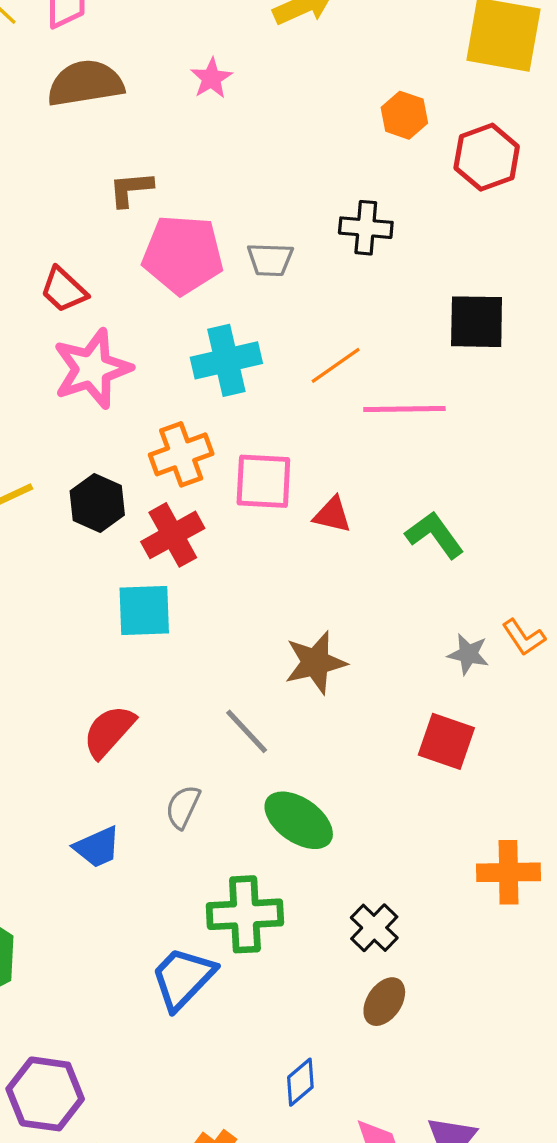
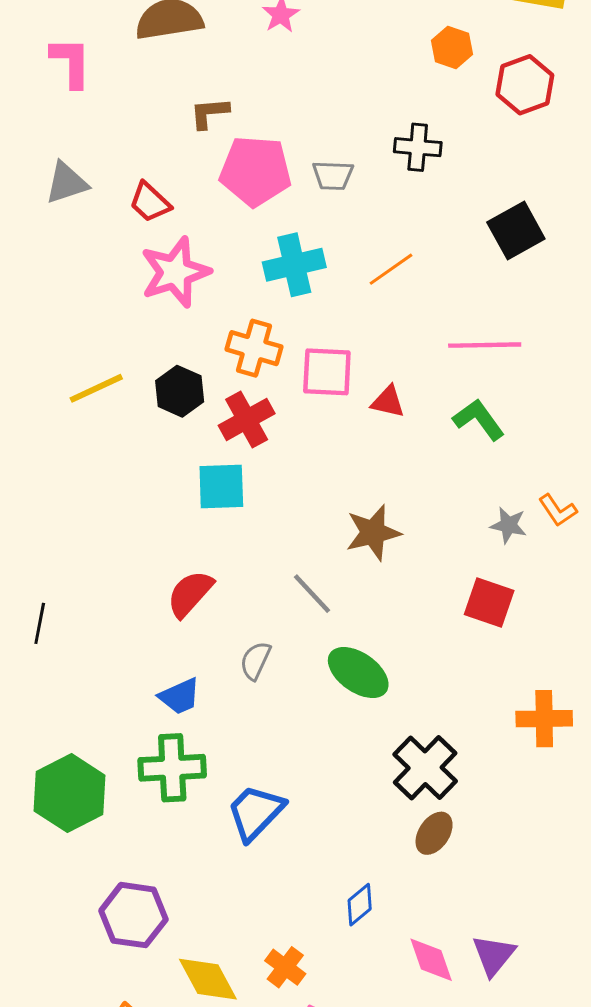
black square: (477, 322) -> (516, 231), turned -30
pink line: (404, 409) -> (485, 345), moved
orange cross: (181, 454) -> (254, 348), turned 36
green cross: (245, 914) -> (172, 768), moved
black cross: (374, 928) -> (425, 768), size x1.5

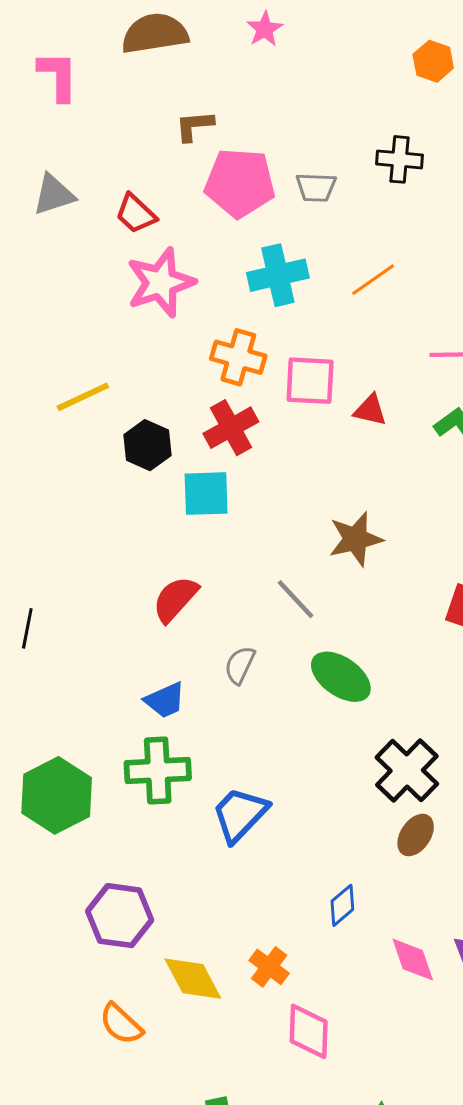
black hexagon: (180, 391) -> (147, 445), moved

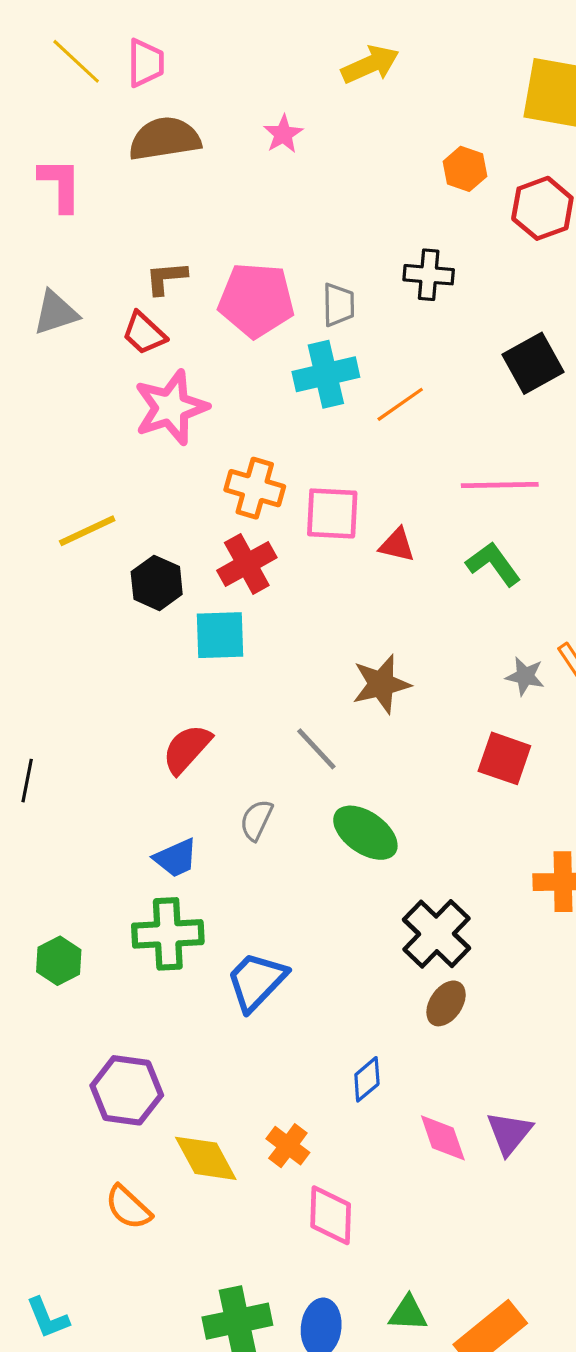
brown L-shape: (194, 126) -> (166, 278), moved
gray trapezoid: (316, 187) -> (339, 305), turned -93
cyan cross: (278, 275) -> (326, 374), moved
green hexagon: (57, 795) -> (59, 961), size x0.6

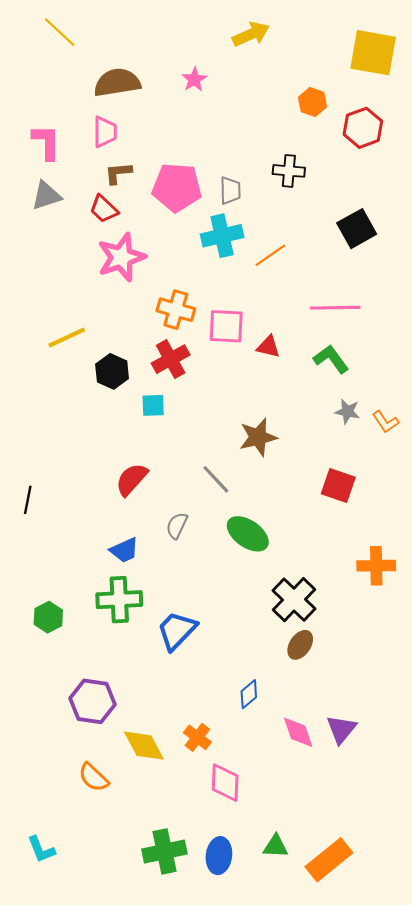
pink trapezoid: (146, 63) -> (105, 132), moved
pink L-shape: (60, 185) -> (46, 142), moved
cyan square: (220, 635) -> (153, 405), size x0.7
gray star: (525, 676) -> (347, 411), moved

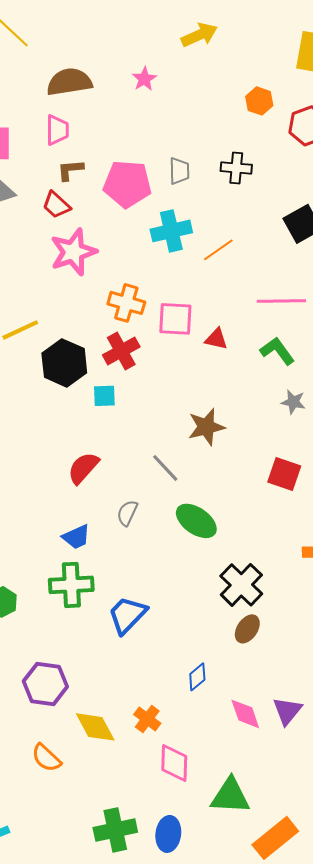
gray trapezoid: (230, 190) -> (179, 171), moved
black hexagon: (112, 371) -> (64, 363), size x1.4
green triangle: (276, 846) -> (230, 796), moved, size x1.6

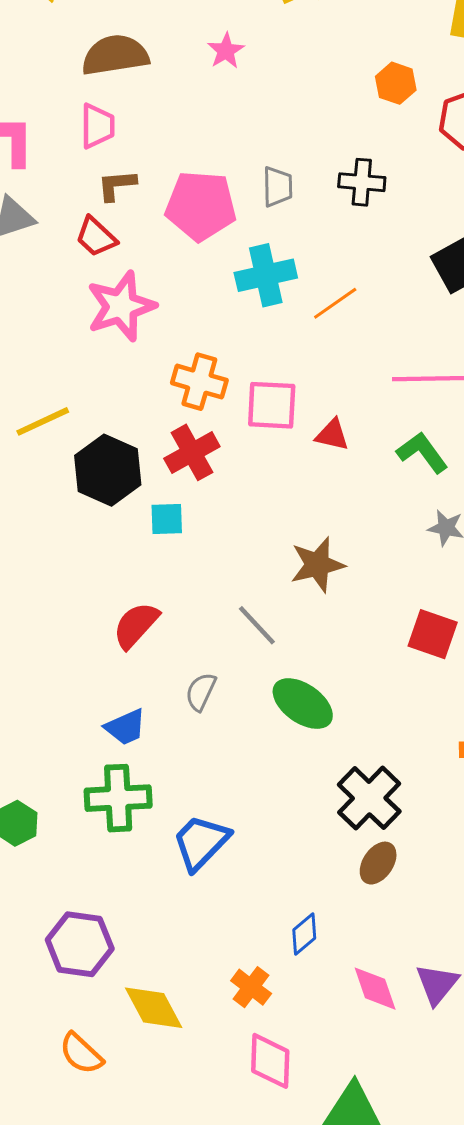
orange cross: (147, 719) -> (251, 987), moved

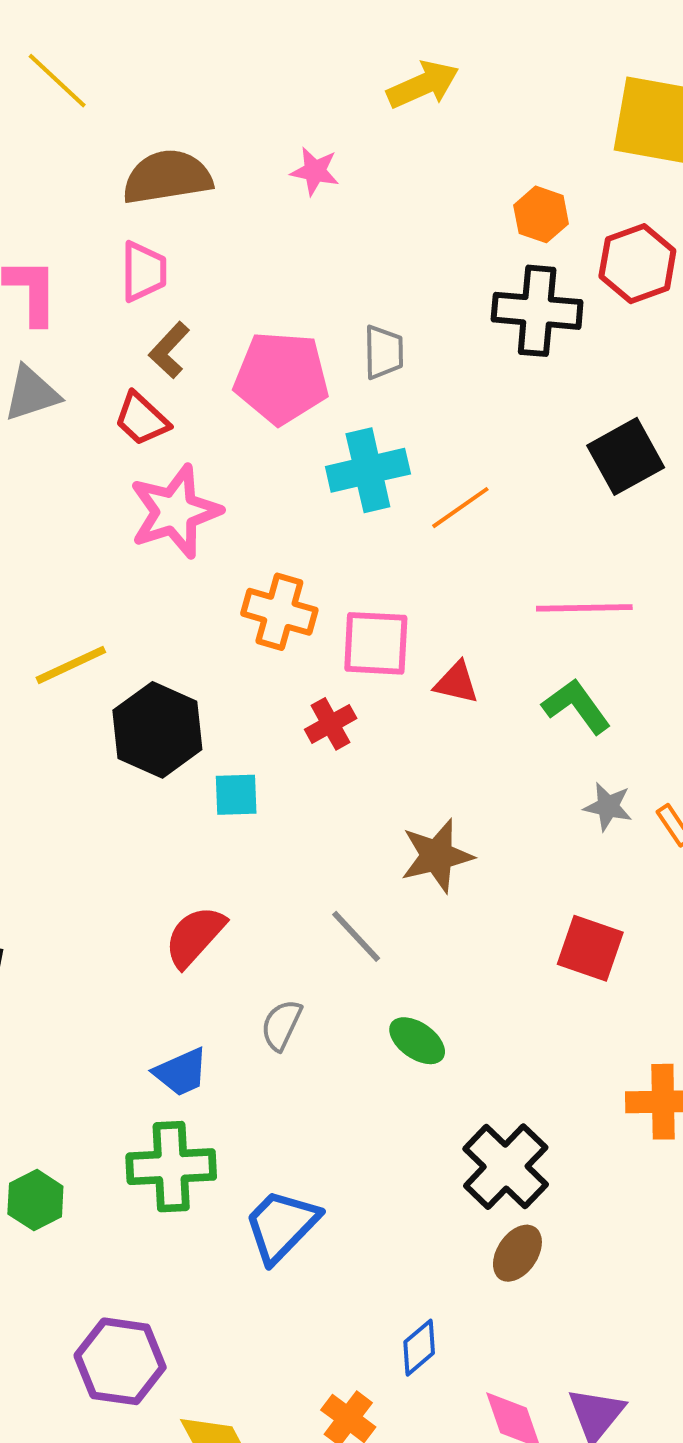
pink star: (226, 51) -> (315, 171), turned -30
black cross: (362, 182) -> (537, 311), moved, size x1.4
brown L-shape: (117, 185) -> (169, 350), turned -42
red cross: (192, 452) -> (331, 724), moved, size x0.7
green ellipse: (303, 704) -> (417, 1041), size x0.7

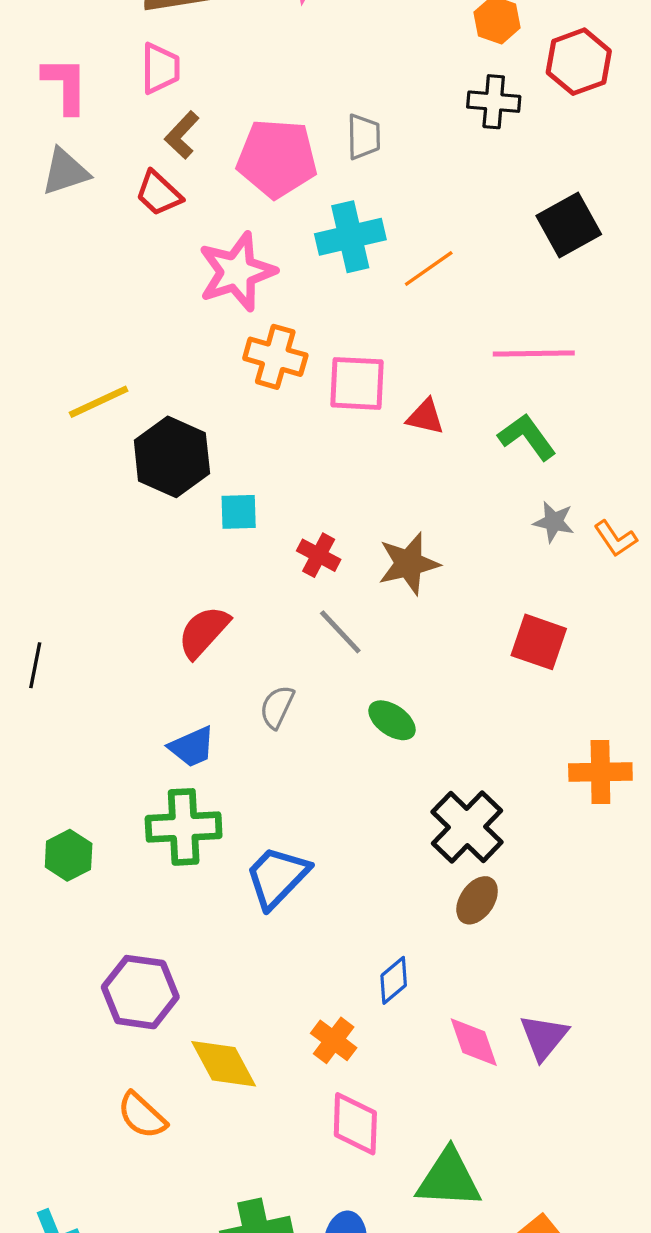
black cross: (537, 311) -> (494, 102), size x0.7
pink star: (175, 511) -> (237, 272), moved
red cross: (331, 724) -> (319, 555), moved, turned -33

